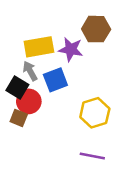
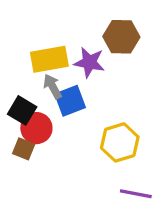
gray arrow: (30, 71) -> (52, 86), moved
purple line: (92, 156) -> (136, 194), moved

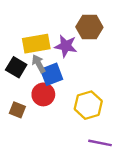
black square: (22, 110) -> (16, 67), moved
red circle: (36, 128) -> (43, 94), moved

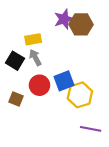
yellow rectangle: (36, 44) -> (33, 39), size x0.7
purple star: (66, 46) -> (64, 19), moved, turned -30
blue square: (52, 74) -> (64, 81), moved

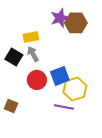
brown square: (16, 99) -> (11, 106), moved
purple line: (91, 129) -> (64, 107), moved

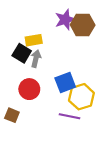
gray arrow: (33, 54) -> (36, 59), turned 42
black square: (14, 57) -> (22, 53), moved
red circle: (37, 80) -> (29, 89), moved

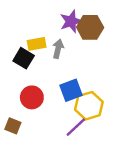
gray arrow: (36, 59) -> (58, 49), moved
purple line: (70, 116) -> (76, 127), turned -54

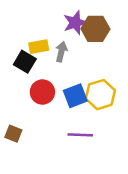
red circle: (32, 97) -> (42, 92), moved
yellow hexagon: (89, 106) -> (100, 95), moved
purple line: (76, 127) -> (80, 135), turned 45

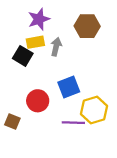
purple star: (75, 23) -> (39, 19), moved
red circle: (42, 92) -> (38, 101), moved
yellow hexagon: (100, 95) -> (94, 110), moved

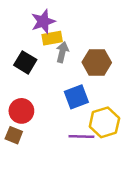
brown hexagon: (87, 26) -> (97, 62), moved
yellow rectangle: (35, 42) -> (52, 38), moved
red circle: (38, 101) -> (21, 111), moved

